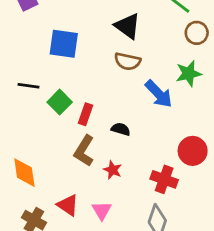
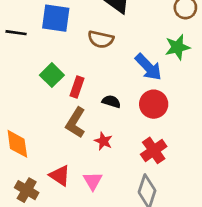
brown semicircle: (127, 61) -> (101, 39), moved
black line: (28, 86) -> (16, 33), moved
red circle: (193, 151) -> (154, 104), moved
red cross: (164, 179) -> (154, 150), turned 35

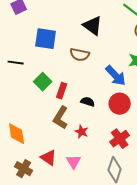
black line: (16, 33) -> (16, 63), moved

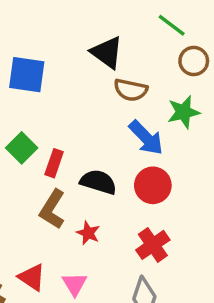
brown semicircle: (80, 55) -> (131, 90), moved
black semicircle: (88, 102) -> (98, 182), size x1.5

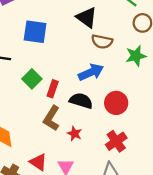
blue arrow: (146, 138) -> (91, 72), moved, turned -70

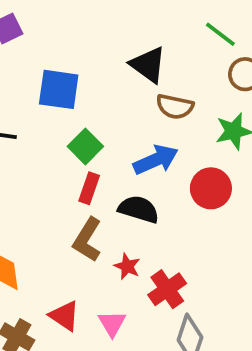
green square: (32, 79) -> (85, 146), moved
red circle: (116, 103) -> (211, 188), moved
red cross: (116, 141) -> (167, 289), moved

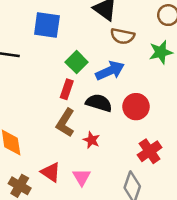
green square: (85, 146) -> (77, 62), moved
red circle: (211, 188) -> (136, 107), moved
red cross: (167, 289) -> (150, 151), moved

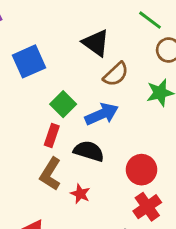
blue square: (47, 25) -> (29, 61), turned -32
brown semicircle: (122, 36) -> (116, 74), turned -55
red circle: (136, 107) -> (142, 170), moved

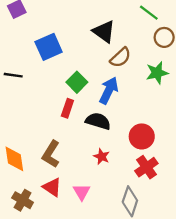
blue arrow: (102, 114) -> (109, 90), turned -40
brown L-shape: (50, 174) -> (51, 154), moved
red star: (80, 194) -> (102, 157), moved

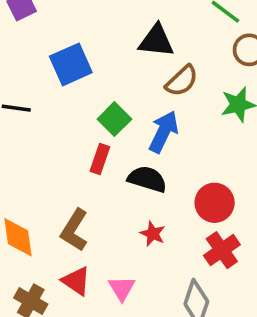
black triangle: (104, 32) -> (156, 41), turned -30

